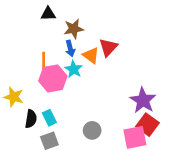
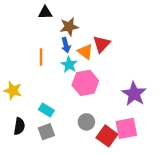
pink hexagon: (53, 78) -> (85, 83), moved
cyan rectangle: (49, 118) -> (46, 110), turned -32
black semicircle: (31, 119) -> (19, 126), moved
red square: (148, 125) -> (107, 136), moved

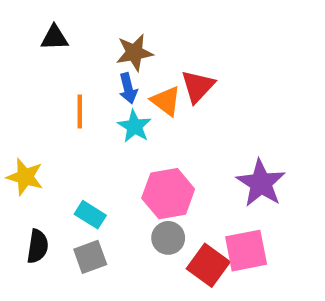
black triangle: (45, 13) -> (54, 38), moved
pink hexagon: (85, 83) -> (168, 194), moved

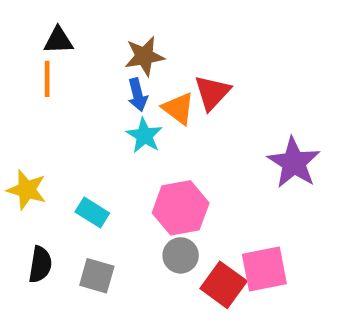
orange line: (80, 112) -> (47, 79), moved
purple star: (261, 183) -> (294, 163), moved
cyan rectangle: (90, 215) -> (92, 212), moved
gray square: (90, 257) -> (97, 276), turned 36

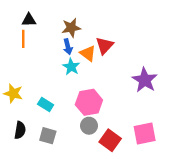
pink square: (264, 269) -> (145, 133), moved

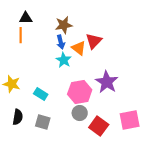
purple star: (145, 80) -> (107, 82), moved

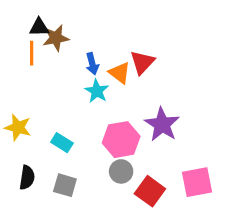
brown star: (64, 25) -> (56, 38), moved

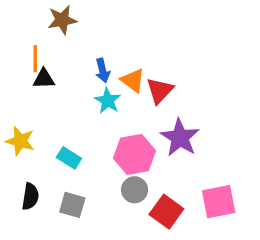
black triangle: (39, 27) -> (44, 79), moved
brown star: (56, 38) -> (62, 20), moved
red triangle: (142, 62) -> (160, 91), moved

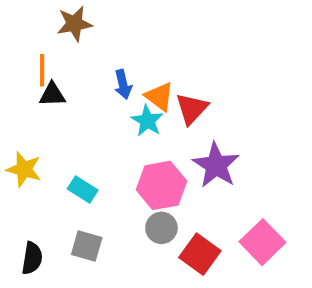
cyan star: (108, 101) -> (147, 121), moved
black semicircle: (30, 197) -> (32, 258), moved
pink square: (219, 202) -> (262, 242), turned -33

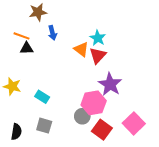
orange line: (42, 70) -> (21, 36), turned -70
blue arrow: (123, 84) -> (52, 33), moved
cyan star: (147, 121) -> (98, 38), moved
pink hexagon: (161, 185) -> (94, 103), moved

